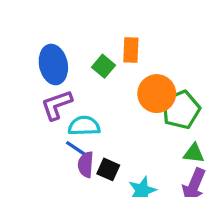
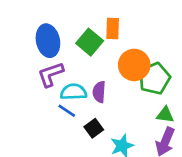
green square: (103, 66) -> (90, 42), size x1.4
purple semicircle: (86, 165) -> (99, 92), moved
black square: (108, 169) -> (94, 128), turned 30

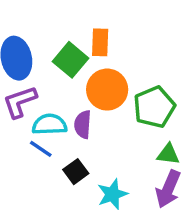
orange circle: (134, 65) -> (107, 90), moved

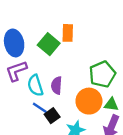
orange circle: (107, 90) -> (89, 101), moved
cyan semicircle: (50, 124) -> (35, 85), turned -105
blue line: (41, 149) -> (40, 108), moved

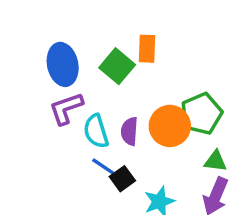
orange circle: (89, 101) -> (170, 126), moved

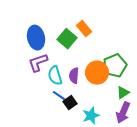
orange rectangle: (147, 49) -> (84, 29), turned -42
green triangle: (215, 161) -> (123, 93), turned -40

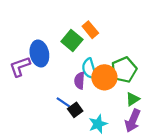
blue ellipse: (36, 38) -> (39, 54), moved
purple L-shape: (38, 63) -> (20, 67), moved
cyan semicircle: (55, 76) -> (89, 69), moved

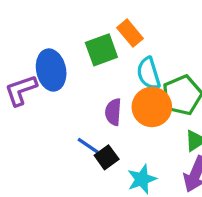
green square: (72, 41) -> (101, 50), turned 30
cyan semicircle: (89, 69) -> (149, 73), moved

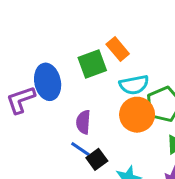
cyan semicircle: (149, 73) -> (134, 85), turned -84
purple semicircle: (113, 112) -> (83, 122), moved

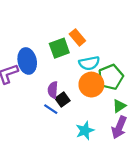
black square: (97, 159) -> (62, 100), moved

